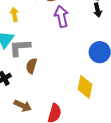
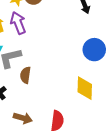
purple arrow: (61, 16) -> (18, 23), moved

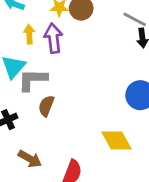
yellow diamond: (85, 88) -> (116, 141), turned -45

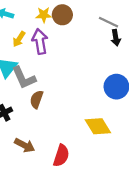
yellow arrow: (29, 34) -> (19, 39), turned -140
gray L-shape: (33, 80) -> (24, 78), turned -112

